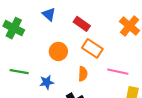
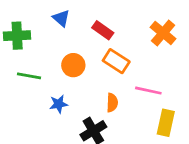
green cross: (14, 28) -> (17, 36), turned -30
green line: (19, 72) -> (29, 76), moved
orange semicircle: (83, 74) -> (112, 103), moved

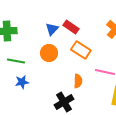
blue triangle: (61, 18) -> (52, 29), moved, turned 32
blue star: (59, 104) -> (22, 82), moved

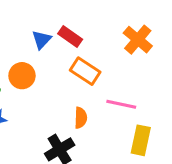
orange circle: (49, 53) -> (22, 76), moved

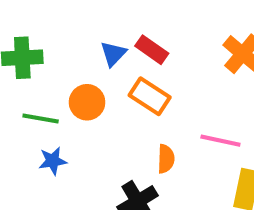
orange rectangle: (85, 71) -> (150, 96), moved

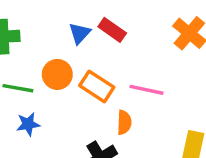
orange rectangle: (150, 96) -> (97, 86), moved
pink line: (220, 141) -> (146, 90), moved

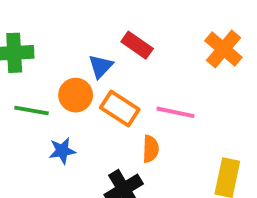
blue triangle: (80, 33) -> (101, 66), moved
blue star: (28, 124) -> (62, 151), moved

